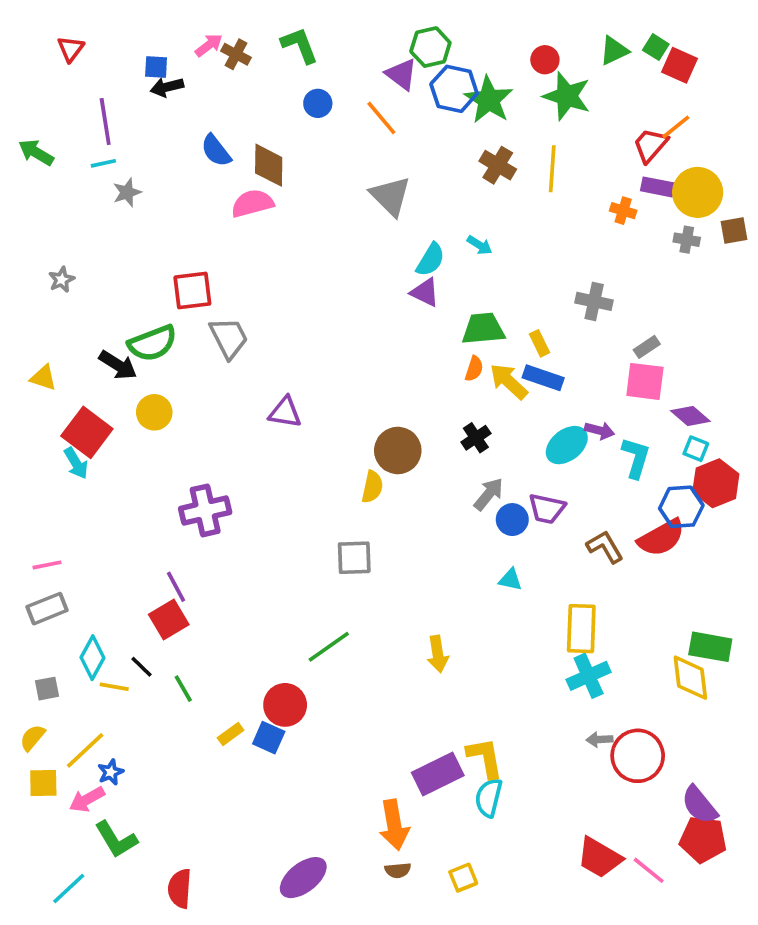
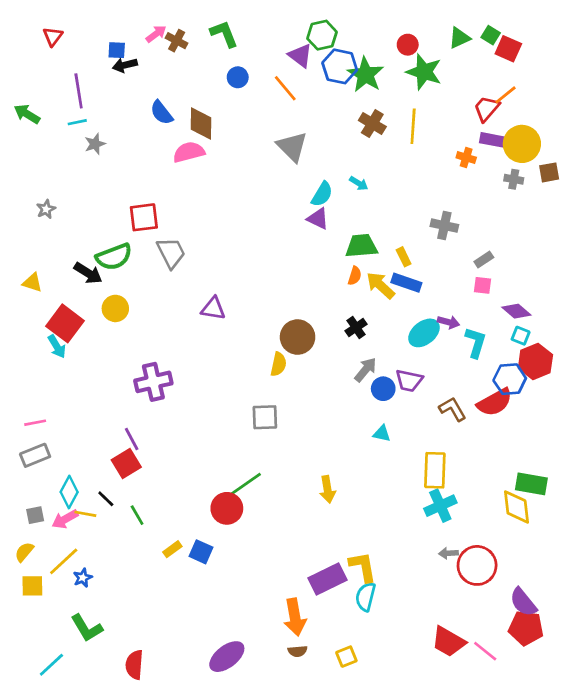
pink square: (645, 381) -> (482, 285), size x0.6
red circle: (285, 705) -> (227, 508), moved
pink arrow: (87, 799) -> (65, 519), moved

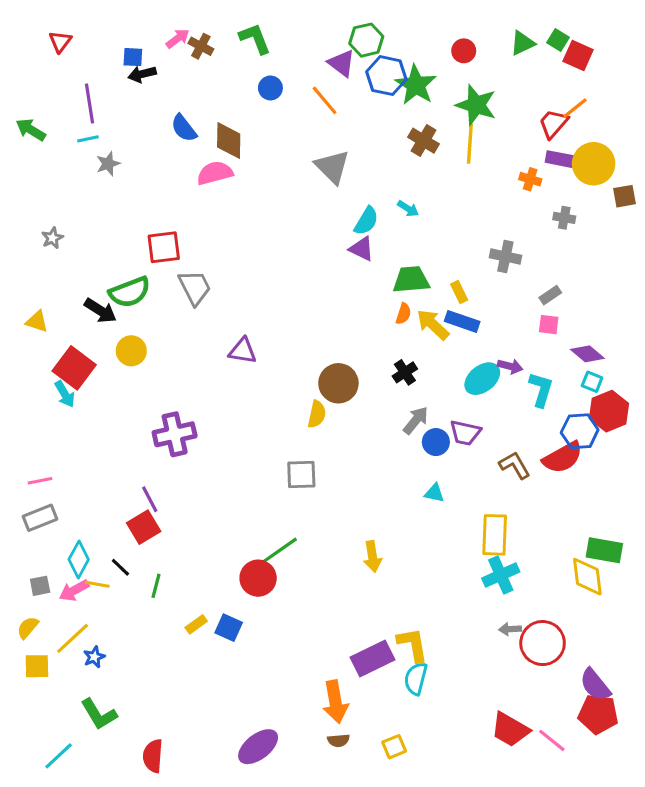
green star: (424, 72) -> (476, 105), moved
gray cross: (514, 179) -> (564, 218), moved
green line: (137, 515) -> (156, 586), turned 45

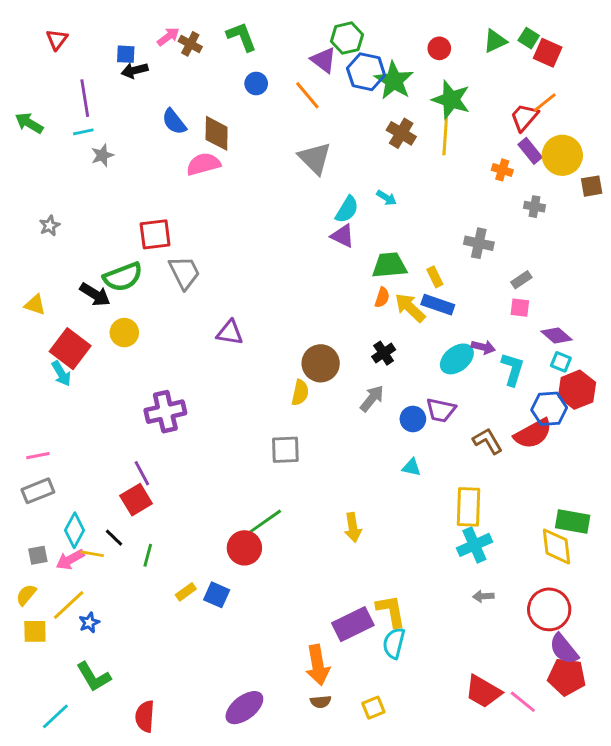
purple rectangle: (560, 159) -> (530, 151), turned 40
gray arrow: (416, 420) -> (372, 398), moved
red circle: (543, 643) -> (549, 609), moved

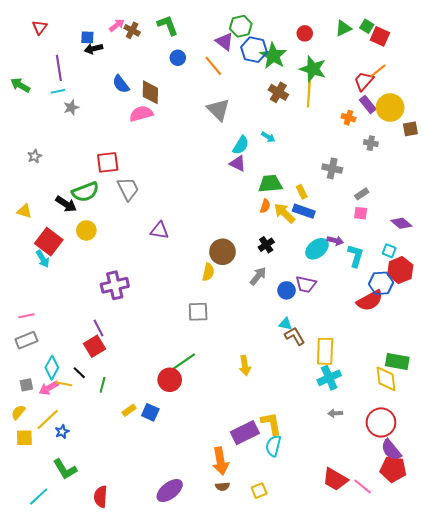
purple diamond: (556, 335) -> (401, 223), moved
brown L-shape: (488, 441) -> (295, 336), moved

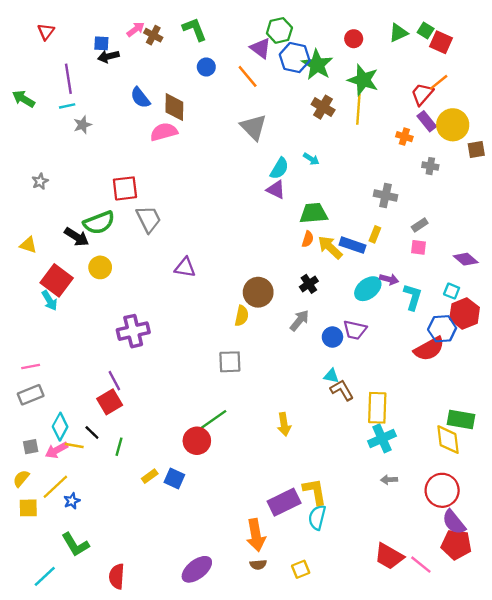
yellow rectangle: (302, 192) -> (375, 234), moved, turned 48

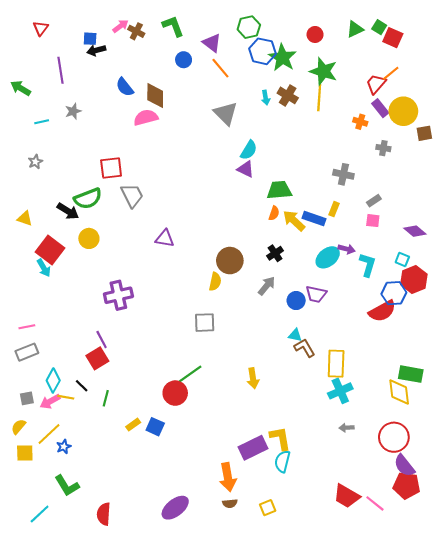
purple triangle: (261, 48) -> (212, 43), moved
cyan line: (67, 106) -> (42, 122), moved
cyan arrow: (311, 159) -> (266, 98), moved, turned 48

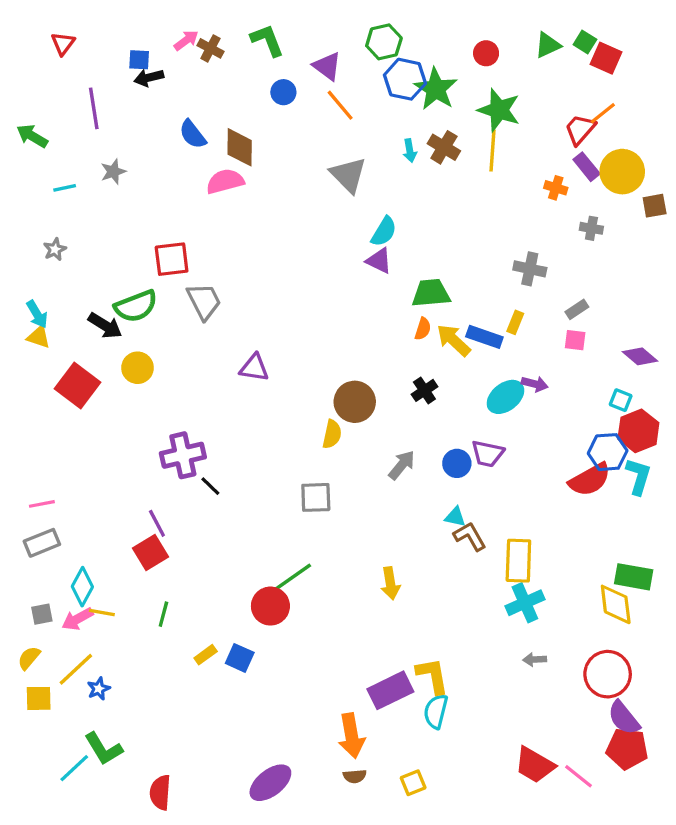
cyan L-shape: (368, 265) -> (638, 476), moved
cyan arrow: (44, 268) -> (37, 314), moved
gray arrow: (267, 286) -> (402, 465), moved
black line: (82, 386) -> (210, 486), moved
cyan line: (40, 514) -> (74, 768), moved

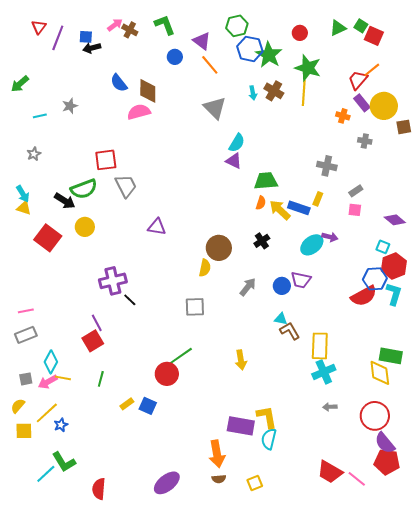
purple line: (94, 108) -> (58, 38), moved, turned 30
green arrow: (32, 136) -> (20, 84), turned -72
purple rectangle: (390, 690) -> (241, 426), turned 36

